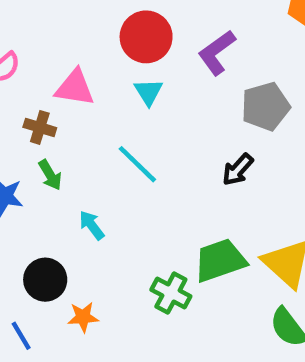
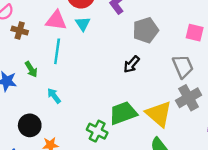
pink triangle: (75, 88) -> (56, 21), moved
brown cross: (40, 127) -> (20, 31), moved
cyan line: (137, 164) -> (57, 51), moved, turned 55

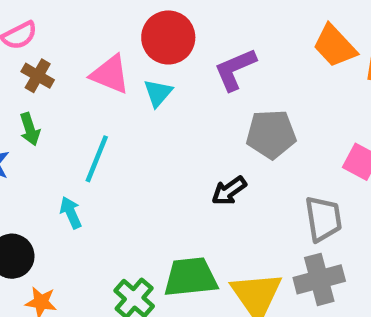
cyan line: (57, 51) -> (97, 159), moved
green arrow: (31, 69) -> (30, 129), moved

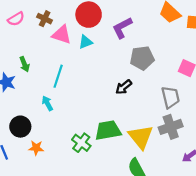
brown cross: (38, 76) -> (45, 19), moved
cyan triangle: (158, 93) -> (86, 42), turned 32

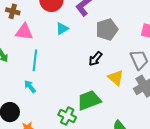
pink triangle: (62, 35) -> (24, 32), moved
cyan triangle: (86, 42) -> (62, 29), moved
yellow triangle: (141, 137) -> (116, 78), moved, size x0.7

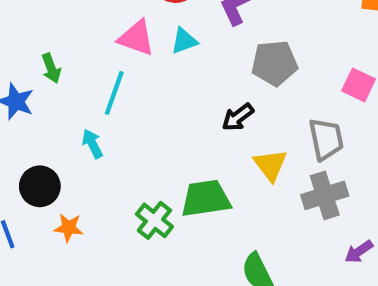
pink triangle: (24, 32) -> (136, 38), moved

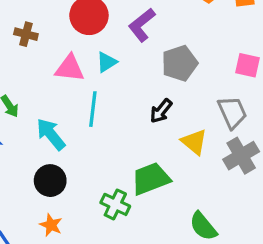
cyan line: (114, 93) -> (93, 109), moved
cyan arrow: (92, 144) -> (51, 134), moved, size x1.5
black circle: (40, 186) -> (50, 181), moved
orange star: (69, 228) -> (51, 225), turned 30

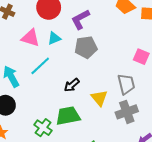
gray pentagon: (180, 63) -> (86, 47), moved
cyan line: (93, 109) -> (40, 66), turned 30
black arrow: (161, 111) -> (72, 85), moved

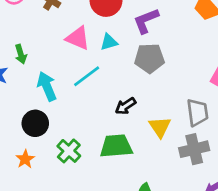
green cross: (43, 128) -> (69, 151), moved

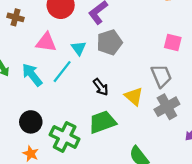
cyan triangle: (109, 42) -> (79, 48), moved, turned -35
cyan arrow: (47, 86) -> (32, 75), moved
black arrow: (125, 106) -> (101, 87), turned -78
green cross: (69, 151) -> (65, 137), size x1.4

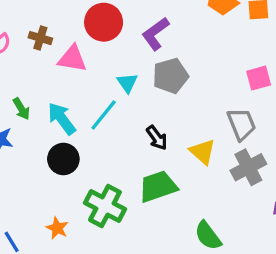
pink triangle: (46, 42) -> (72, 59), moved
pink square: (173, 43) -> (259, 78), turned -30
black circle: (31, 122) -> (63, 159), moved

